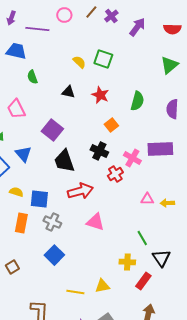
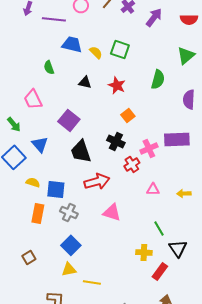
blue trapezoid: (16, 51) -> (72, 44), moved
green semicircle: (137, 101) -> (158, 79), moved
pink cross: (132, 158) -> (149, 148), turned 36
pink triangle: (147, 199) -> (153, 189), moved
yellow triangle: (102, 286) -> (69, 269), moved

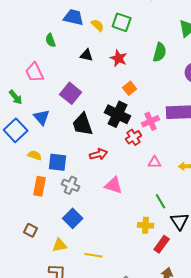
black cross: (116, 141) -> (118, 114), size x1.4
red arrow: (97, 181) -> (99, 154), size x0.7
brown square: (29, 257) -> (31, 230), turned -32
yellow triangle: (69, 269) -> (60, 245), moved

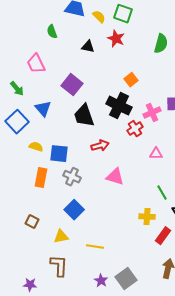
red star: (119, 58) -> (116, 39), moved

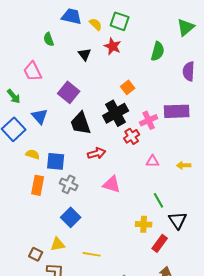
black triangle: (88, 47) -> (85, 54), turned 40
black cross: (119, 106) -> (116, 113), turned 35
brown square: (32, 222) -> (36, 254), moved

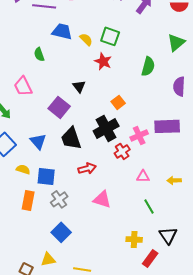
black triangle: (85, 54) -> (79, 86), moved
blue triangle: (40, 116) -> (38, 141), moved
gray cross: (69, 184) -> (59, 199), turned 30
green line: (159, 200) -> (149, 206), moved

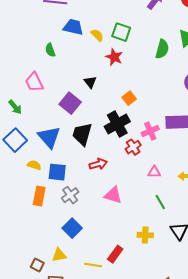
green semicircle: (148, 66) -> (162, 49), moved
black trapezoid: (71, 138) -> (82, 134), turned 35
blue triangle: (38, 141) -> (49, 137), size x1.4
red rectangle: (150, 258) -> (115, 254), moved

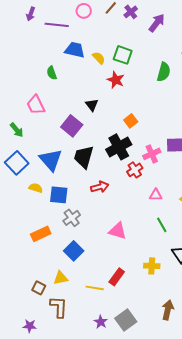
pink triangle: (113, 195) -> (118, 231), moved
orange rectangle: (39, 196) -> (41, 234), moved, turned 54
yellow cross: (145, 235) -> (152, 266), moved

